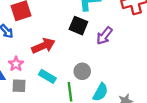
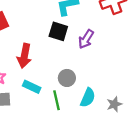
red arrow: (43, 46) -> (24, 56), turned 130

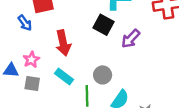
red arrow: (24, 56) -> (63, 43), turned -35

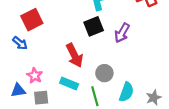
black square: (104, 25) -> (94, 26), turned -36
red arrow: (63, 43) -> (74, 55), moved

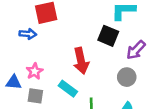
black square: (94, 26) -> (108, 36), turned 30
blue arrow: (20, 43) -> (28, 34), turned -49
gray circle: (104, 73) -> (127, 77), moved

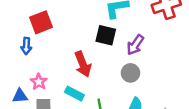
blue arrow: (28, 34) -> (26, 46), turned 98

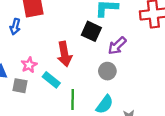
pink star: (39, 82) -> (29, 65), moved

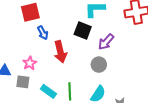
blue arrow: (15, 27) -> (43, 33), moved, turned -40
cyan rectangle: (51, 80) -> (48, 91), moved

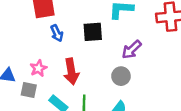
black square: (83, 30) -> (93, 32), moved, turned -30
red arrow: (60, 52) -> (71, 71), moved

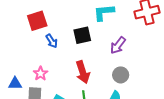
red arrow: (71, 71) -> (83, 72), moved
gray circle: (121, 76) -> (121, 75), moved

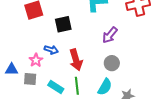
black square: (82, 35) -> (63, 24), moved
blue arrow: (52, 41) -> (51, 50), moved, turned -40

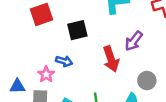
red arrow: (76, 60) -> (111, 59), moved
gray circle: (112, 63) -> (147, 81), moved

